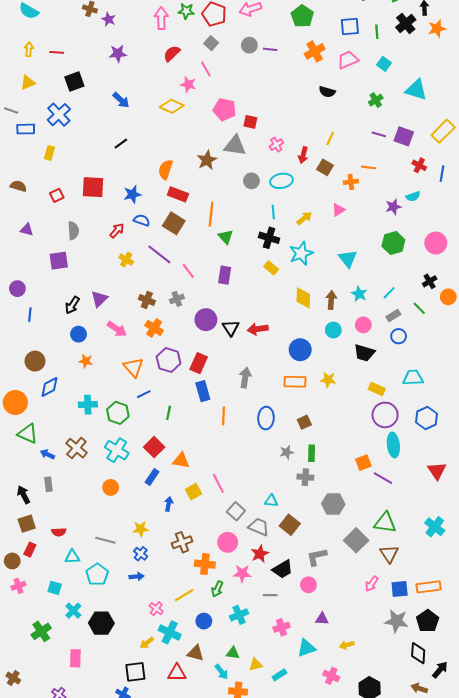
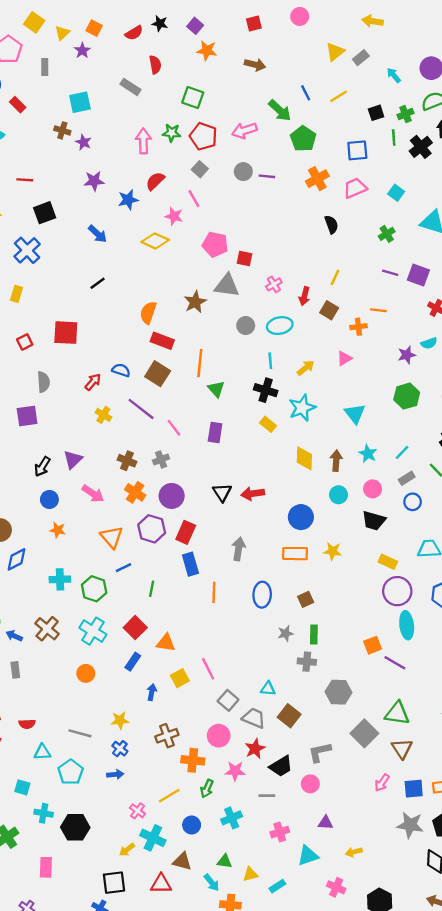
green line: (377, 32) -> (394, 138), moved
black semicircle: (327, 92) -> (331, 224), turned -126
blue star: (132, 194) -> (128, 200), moved
purple circle: (206, 320) -> (172, 496), moved
cyan cross: (73, 611) -> (44, 813), turned -35

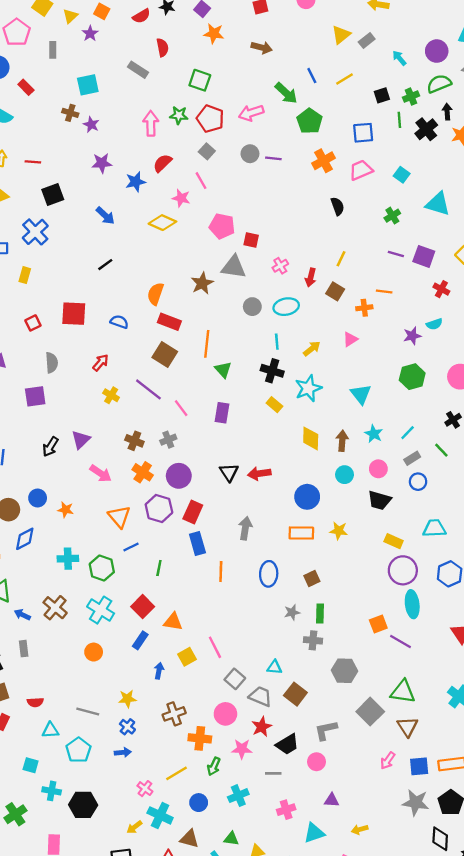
blue semicircle: (121, 370) -> (119, 322), moved
blue circle: (49, 499) -> (38, 498), moved

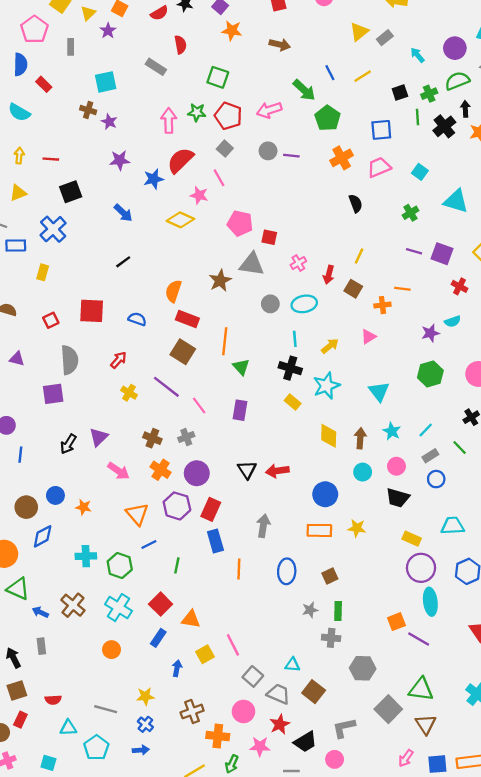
red semicircle: (162, 163) -> (180, 160), size x1.4
gray semicircle: (52, 363) -> (69, 360), size x1.4

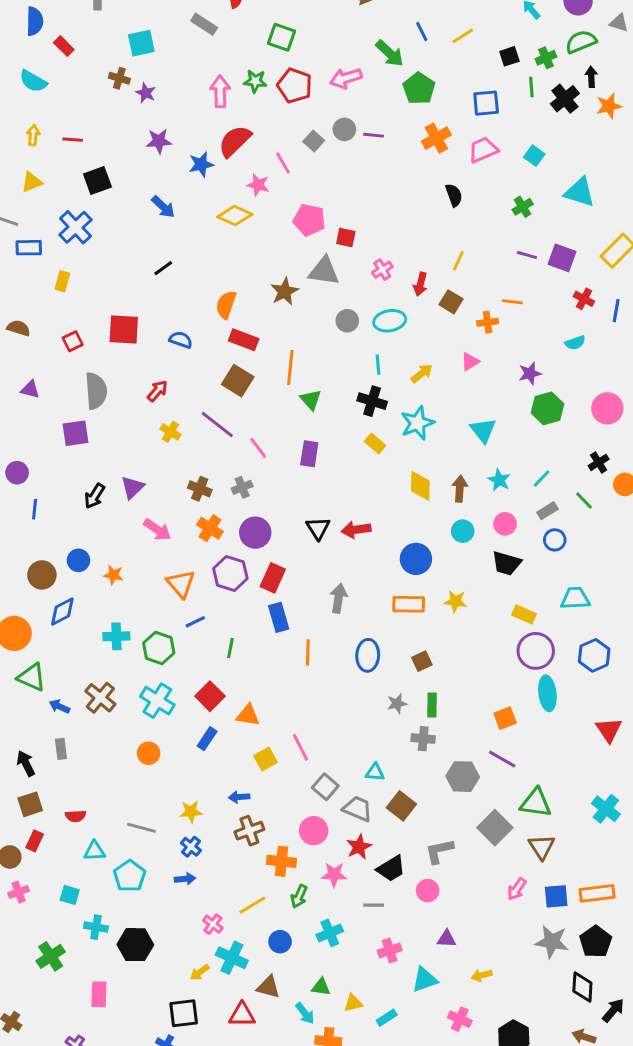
gray square: (225, 149) -> (314, 141), moved
purple star: (430, 333) -> (530, 373), moved
purple line: (419, 639) -> (502, 759), moved
blue arrow: (177, 668) -> (239, 797), moved, turned -105

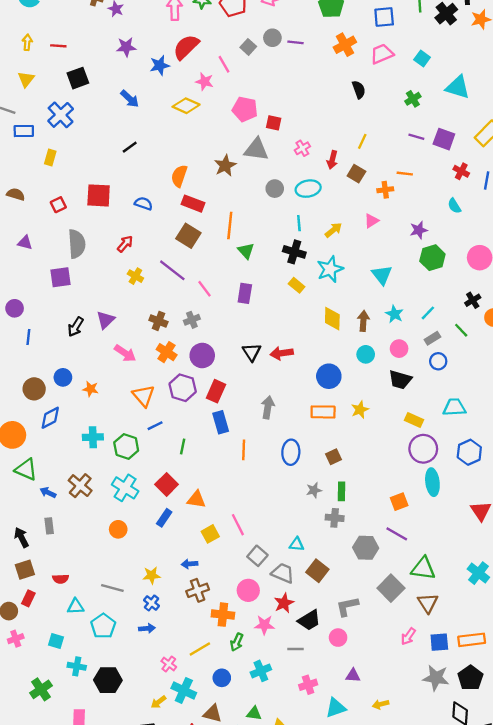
yellow triangle: (32, 182) -> (26, 79), turned -30
cyan semicircle: (575, 343) -> (454, 206), turned 77
yellow star: (455, 601) -> (360, 410), turned -30

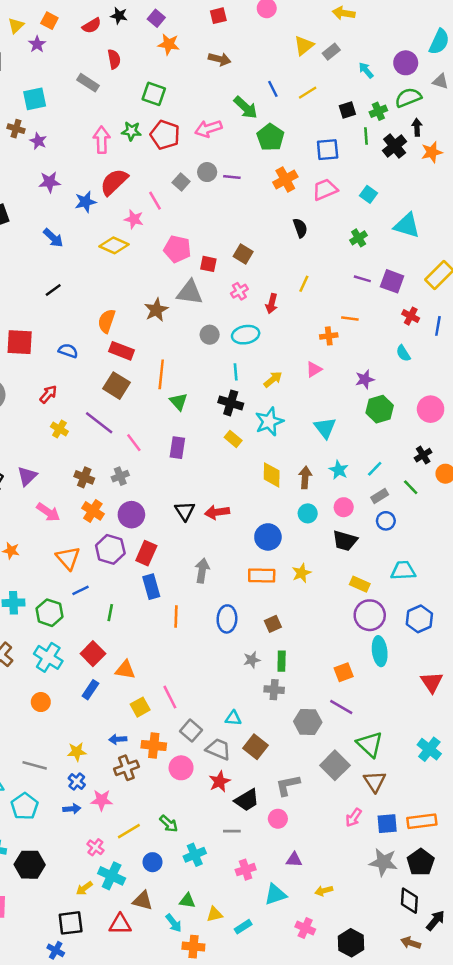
brown square: (356, 174) -> (243, 254), moved
green triangle: (423, 568) -> (370, 744), turned 35
orange cross: (223, 615) -> (154, 745), moved
pink star: (264, 625) -> (102, 800), moved
green arrow: (237, 642) -> (169, 824), turned -72

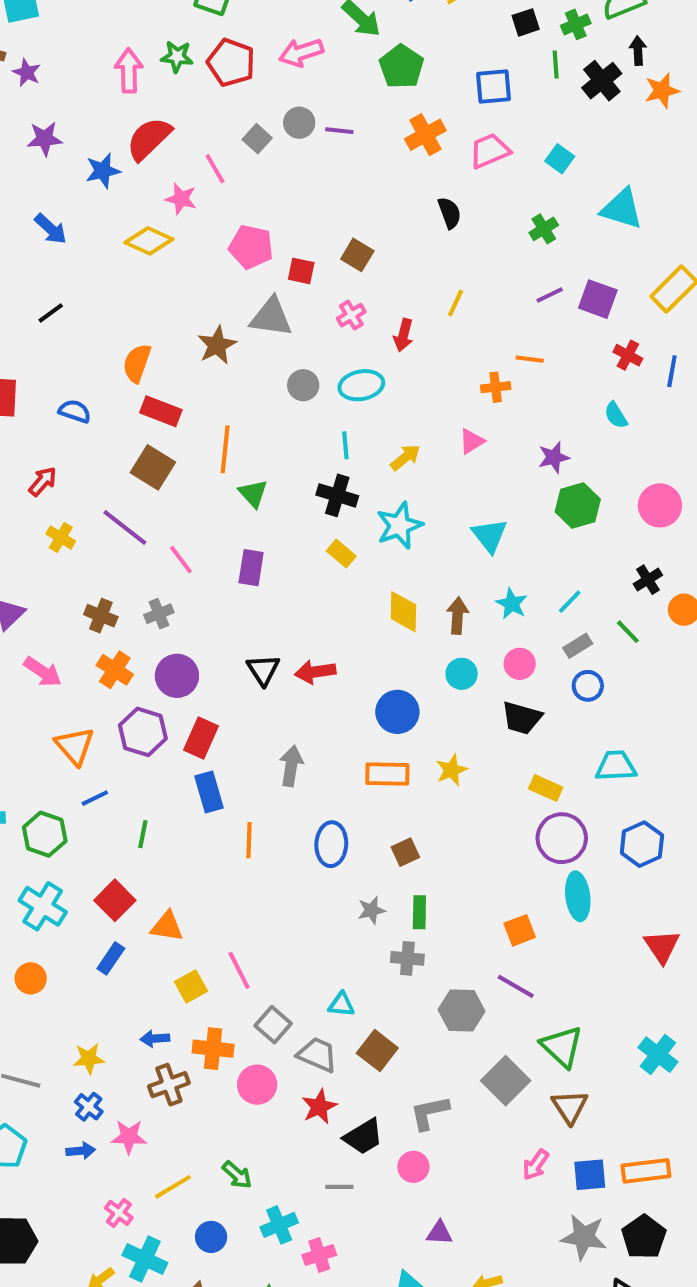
purple line: (362, 279) -> (550, 295), turned -42
pink cross: (246, 870) -> (319, 1255), moved

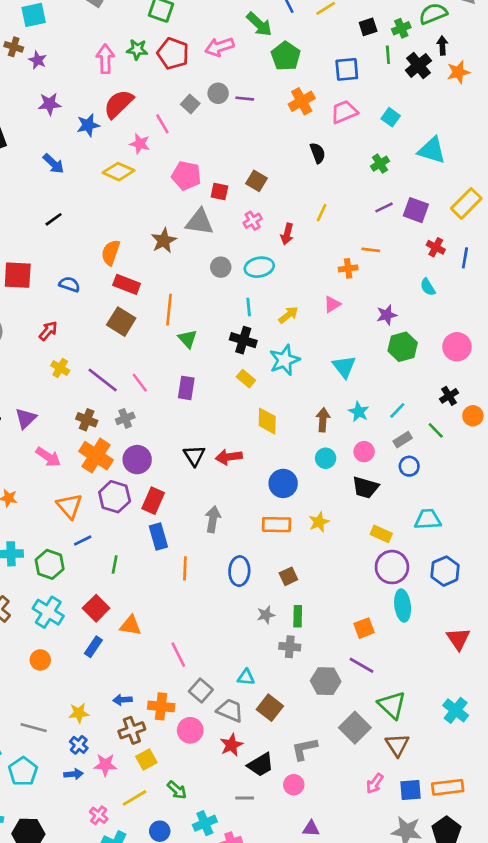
purple line: (125, 528) -> (103, 380), moved
yellow diamond: (403, 612) -> (267, 421), moved
orange cross: (115, 670) -> (96, 456), size x1.4
yellow square: (191, 986) -> (146, 759), moved

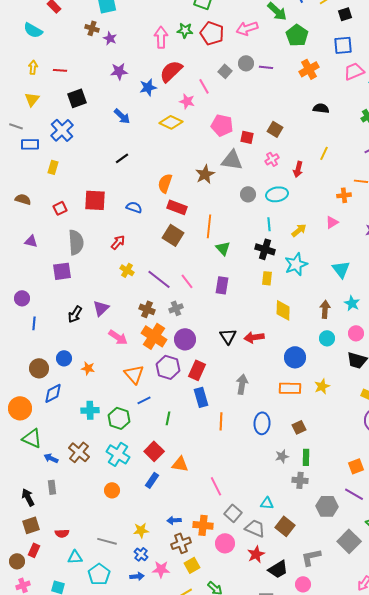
black square: (368, 27) -> (345, 14), moved
pink trapezoid: (344, 112) -> (354, 71), moved
black semicircle: (318, 153) -> (321, 108), turned -63
yellow rectangle: (246, 379) -> (267, 278), turned 56

